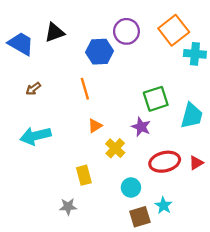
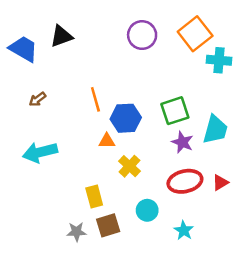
blue hexagon: (100, 52) -> (126, 118), moved
orange triangle: (95, 126) -> (107, 141), turned 32
purple star: (141, 127) -> (182, 142), moved
brown square: (140, 217) -> (108, 225), moved

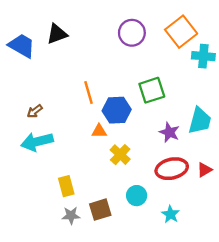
brown arrow: (37, 99) -> (35, 111), moved
green square: (175, 111) -> (152, 90), moved
yellow rectangle: (94, 196) -> (66, 186), moved

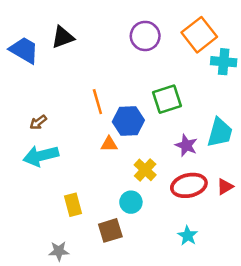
yellow cross: (120, 155) -> (145, 170), moved
cyan circle: (137, 196) -> (131, 202), moved
gray star: (71, 215) -> (59, 251), moved

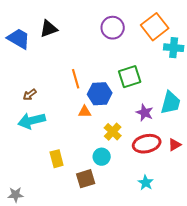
gray star: (59, 251) -> (16, 195), moved

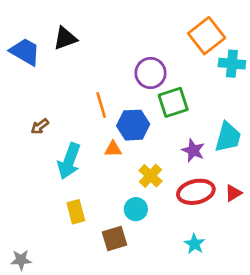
purple circle: (113, 28) -> (151, 73), moved
cyan arrow: (32, 121) -> (69, 161), moved, turned -56

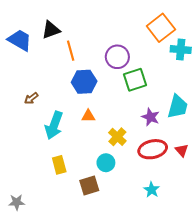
orange line: (101, 105) -> (71, 51), moved
blue hexagon: (133, 125) -> (84, 82), moved
red triangle: (233, 193) -> (182, 150), turned -40

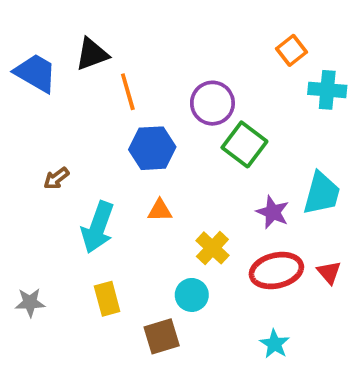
orange square: (161, 28) -> (291, 50), size x0.6
green square: (135, 80) -> (244, 144), turned -35
gray star: (17, 202) -> (30, 303), moved

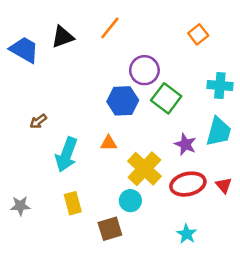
cyan cross: (327, 90) -> (220, 86), moved
orange line: (128, 92) -> (110, 28), moved, turned 55
blue hexagon: (152, 148) -> (123, 101), moved
yellow cross: (212, 248) -> (144, 169), size x1.5

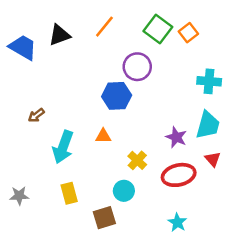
green square: (166, 98) -> (158, 29), moved
yellow cross: (144, 169) -> (137, 160), size x0.6
red triangle: (224, 185) -> (213, 159), moved

